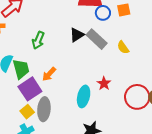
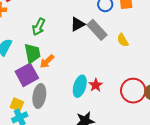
green trapezoid: (21, 69) -> (32, 53), moved
red star: (104, 83) -> (96, 85), moved
yellow square: (27, 112) -> (17, 105), moved, turned -32

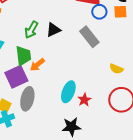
black triangle: (78, 24) -> (53, 30), moved
yellow semicircle: (123, 40) -> (116, 69), moved, turned -40
red star: (96, 85) -> (84, 100), moved

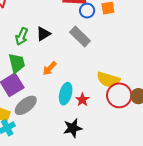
orange arrow: (37, 65) -> (50, 68), moved
yellow semicircle: (116, 69) -> (108, 80), moved, size x1.6
gray ellipse: (27, 99) -> (26, 105), turned 45

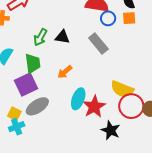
black triangle: (43, 34) -> (62, 37), turned 35
red star: (82, 100) -> (94, 107), size x1.6
black star: (73, 128) -> (111, 130), moved, turned 30

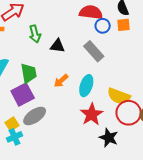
green arrow: (40, 37) -> (35, 34), moved, turned -42
cyan ellipse: (78, 99) -> (86, 86), moved
yellow square: (14, 114) -> (12, 124), turned 32

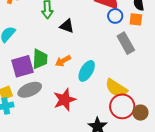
gray rectangle: (94, 51) -> (126, 43), moved
green trapezoid: (29, 73) -> (40, 59), moved
red star: (92, 114) -> (65, 100), moved

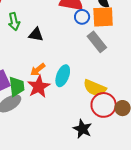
orange square: (136, 19) -> (103, 17), size x1.6
green trapezoid: (40, 59) -> (17, 87), moved
red star: (65, 100) -> (39, 87), moved

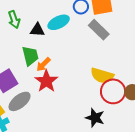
cyan ellipse: (63, 76) -> (59, 22), moved, turned 50
green trapezoid: (17, 87) -> (30, 56), moved

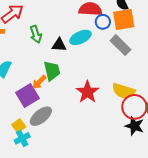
orange arrow: (43, 64) -> (39, 82), moved
red star: (46, 81) -> (87, 92), moved
black star: (95, 118) -> (134, 126), moved

